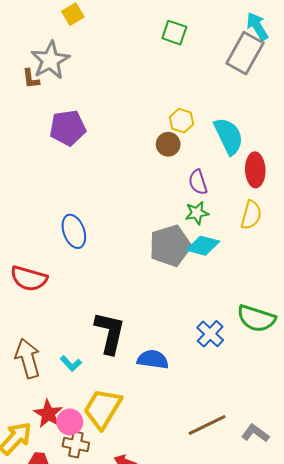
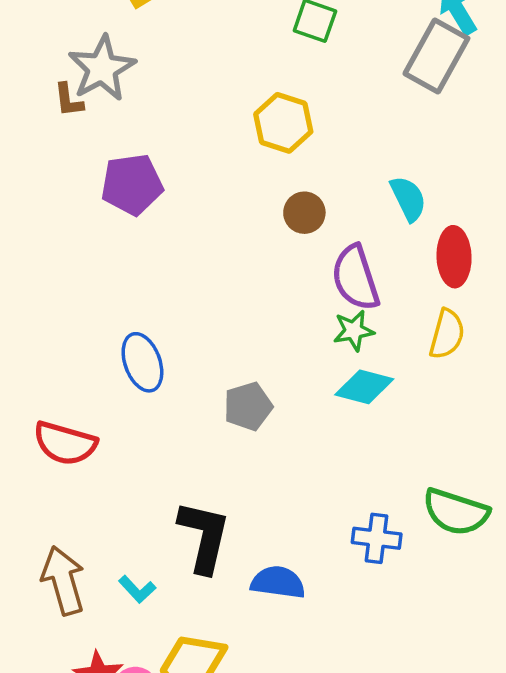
yellow hexagon: (181, 121) -> (283, 123), moved, size x1.4
cyan semicircle: (229, 136) -> (408, 199), size x0.7
purple semicircle: (198, 182) -> (355, 278), size x1.5
gray pentagon: (170, 246) -> (248, 406), moved, size x0.7
blue cross: (210, 334) -> (377, 538), turned -36

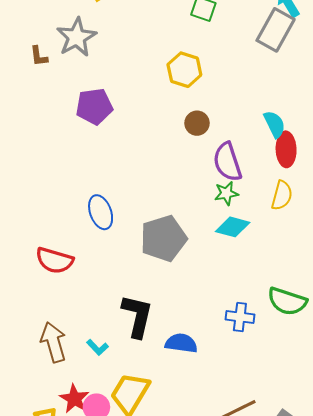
brown L-shape: (69, 100) -> (39, 56), moved
cyan semicircle: (408, 199) -> (275, 124), moved
gray pentagon: (248, 406) -> (163, 238), size x1.6

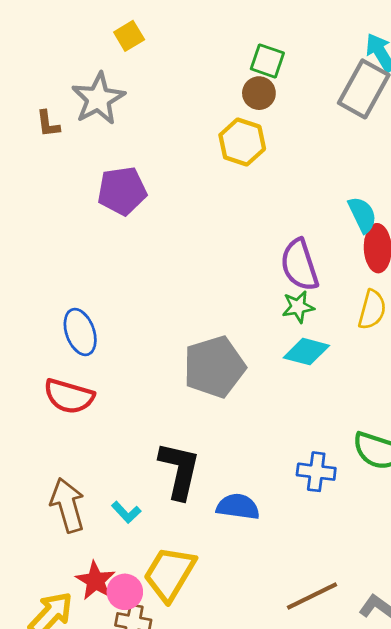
brown circle: (197, 123) -> (259, 93), moved
blue ellipse: (101, 212) -> (80, 332), moved

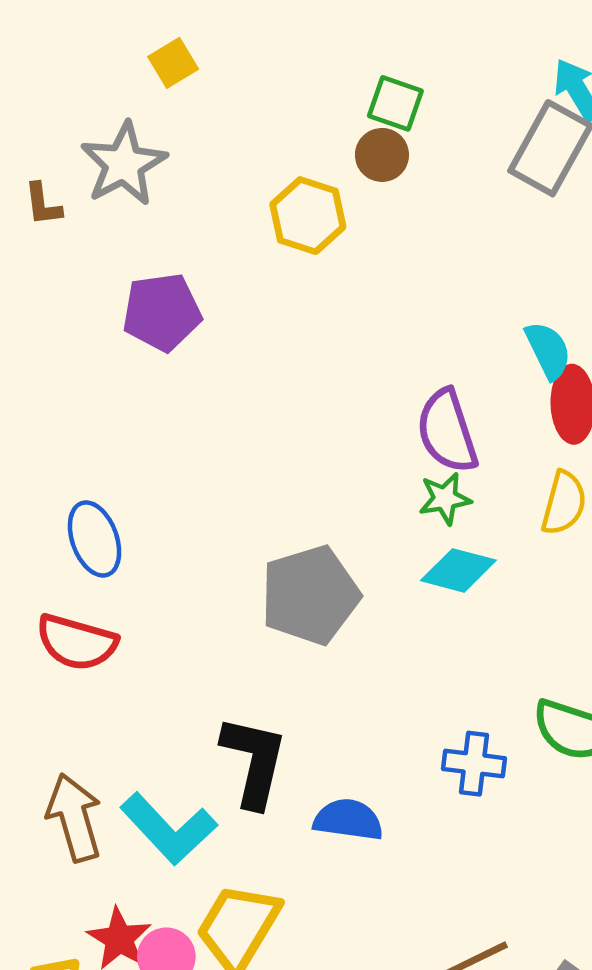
yellow hexagon: (242, 142) -> (308, 216), moved
cyan L-shape: (126, 512) -> (169, 829), size x2.0

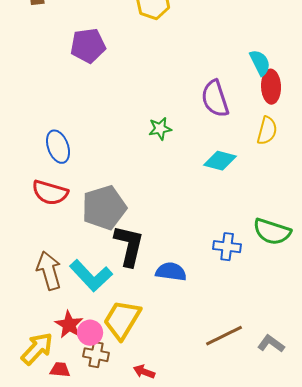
green star: (445, 499) -> (160, 129), moved
gray pentagon: (310, 595) -> (104, 208), moved

